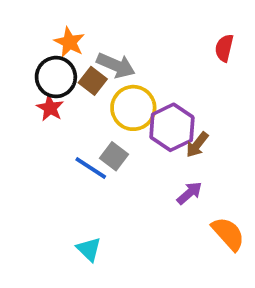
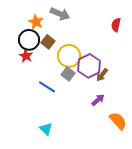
gray arrow: (116, 65) -> (60, 14), moved
gray square: (114, 156) -> (68, 74), moved

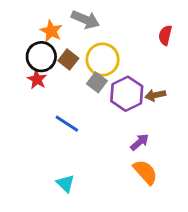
yellow circle: (69, 56) -> (103, 59), moved
gray square: (68, 74) -> (97, 82), moved
brown arrow: (102, 75) -> (155, 95), moved, turned 40
orange semicircle: (118, 121) -> (145, 172), moved

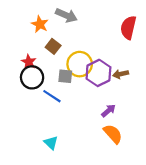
red semicircle: (165, 35) -> (128, 28), size x1.5
black circle: (41, 57) -> (32, 77), moved
yellow circle: (103, 59) -> (80, 64), moved
gray square: (97, 82) -> (65, 76), moved, turned -32

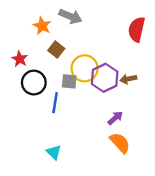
red star: (29, 62) -> (20, 59), moved
blue line: (52, 96) -> (55, 103), turned 66

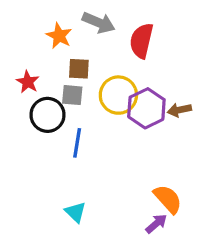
red semicircle: (137, 29) -> (141, 41), moved
brown square: (56, 49) -> (79, 69), turned -35
gray square: (69, 81) -> (72, 95), moved
purple arrow: (115, 118) -> (156, 224), moved

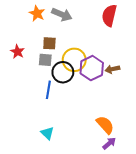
orange star: (59, 36) -> (37, 13), moved
red semicircle: (141, 41) -> (109, 15), moved
black circle: (48, 115) -> (63, 72), moved
purple arrow: (156, 224) -> (109, 143), moved

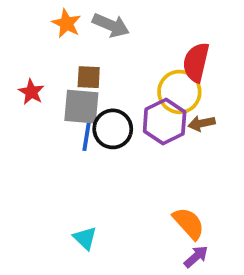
red semicircle: (109, 15) -> (196, 62), moved
gray square: (45, 60) -> (81, 107), size x1.5
yellow circle: (74, 60) -> (179, 92), moved
blue line: (48, 90) -> (87, 134), moved

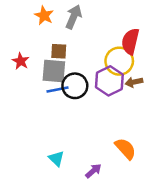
gray arrow: (111, 25) -> (74, 17), turned -90
blue line: (87, 134) -> (58, 89), turned 70
purple arrow: (196, 257) -> (93, 171), moved

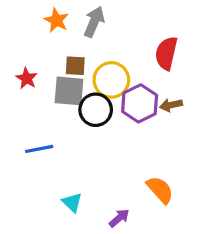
yellow circle: (119, 61) -> (111, 80), moved
blue line: (58, 89) -> (39, 149), moved

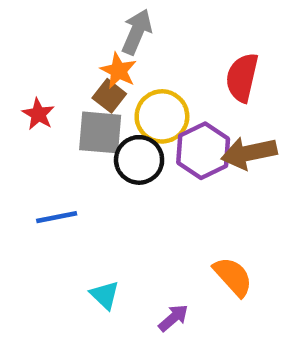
orange star: (56, 20) -> (118, 71), moved
brown square: (75, 66) -> (109, 96), turned 35
brown arrow: (171, 105) -> (249, 153), size x1.6

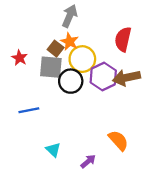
orange star: (118, 71) -> (70, 42), moved

